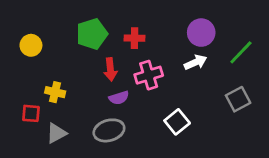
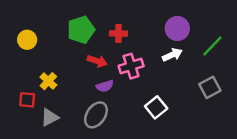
red arrow: (110, 69) -> (97, 61), turned -66
yellow cross: (55, 92) -> (48, 81), turned 30
gray ellipse: (109, 130) -> (96, 115), turned -40

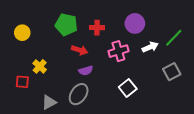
purple circle: (177, 28) -> (135, 23), moved
green pentagon: (81, 30) -> (66, 24), turned 30
white arrow: (172, 55) -> (150, 47), moved
pink cross: (131, 66) -> (118, 51), moved
gray triangle: (50, 117) -> (49, 102), moved

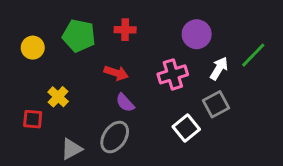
green pentagon: (66, 24) -> (79, 36), moved
red cross: (97, 28) -> (125, 30), moved
white arrow: (150, 47) -> (219, 68), turned -35
purple semicircle: (86, 71) -> (125, 103), turned 64
gray square: (172, 72) -> (216, 104), moved

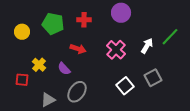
purple circle: (197, 34) -> (121, 13), moved
pink cross: (173, 74) -> (116, 50), turned -30
purple semicircle: (125, 103) -> (64, 69), moved
gray square: (216, 104) -> (153, 78), moved

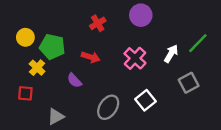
red cross: (84, 20) -> (98, 23), turned -32
green pentagon: (53, 24) -> (52, 47), moved
yellow cross: (39, 65) -> (37, 68), moved
gray square: (153, 78) -> (189, 83), moved
gray ellipse: (77, 92) -> (108, 107), moved

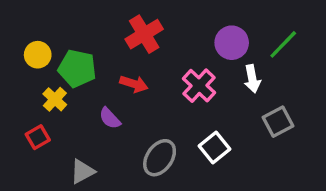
purple circle: (141, 15) -> (232, 43), moved
red cross: (98, 23) -> (144, 34), size x1.5
green line: (198, 43) -> (283, 44), moved
white arrow: (171, 54) -> (252, 79), turned 138
red square: (25, 93) -> (38, 137), turned -35

